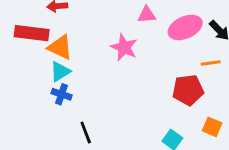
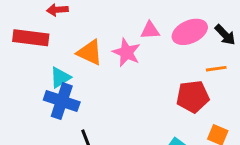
pink triangle: (147, 15) -> (150, 30), moved
orange triangle: (60, 47) -> (90, 52), moved
blue cross: (62, 94) -> (62, 101), size x1.6

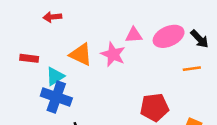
red rectangle: (31, 38) -> (29, 58), moved, size x0.6
red pentagon: (193, 97) -> (154, 107), moved

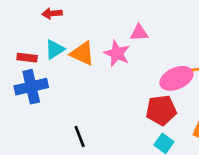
pink ellipse: (169, 36) -> (176, 78), moved
cyan triangle: (55, 76) -> (55, 49), moved
blue cross: (56, 97) -> (31, 87), moved, turned -32

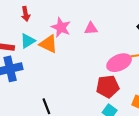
red arrow: (52, 13) -> (26, 14), turned -96
pink star: (117, 53) -> (61, 27), moved

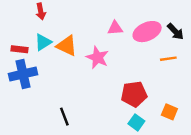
pink star: (61, 27) -> (97, 58), moved
pink ellipse: (119, 63) -> (147, 32), moved

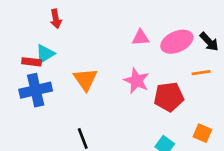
cyan triangle: (43, 42) -> (45, 54), moved
orange triangle: (67, 46) -> (85, 79), moved, turned 30
pink star: (97, 58) -> (136, 81), moved
red pentagon: (134, 94) -> (169, 97), moved

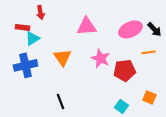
pink triangle: (141, 38) -> (86, 26), moved, size x1.5
red rectangle: (32, 62) -> (22, 27), moved

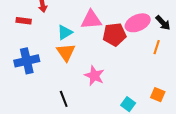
cyan triangle: (32, 38) -> (65, 32), moved
orange line: (148, 52) -> (157, 47), turned -64
pink star: (100, 58) -> (94, 76), moved
red pentagon: (124, 70) -> (114, 34), moved

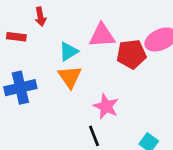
black line: (64, 99) -> (94, 136), moved

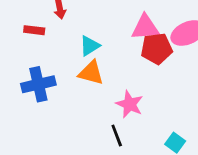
pink triangle: (102, 35) -> (145, 27), moved
orange triangle: (70, 77) -> (91, 73), turned -40

